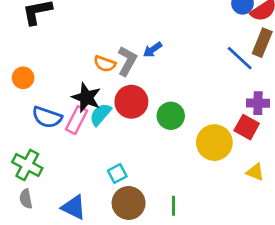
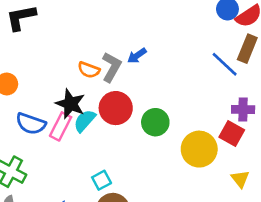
yellow triangle: (255, 172) -> (240, 179), turned 30

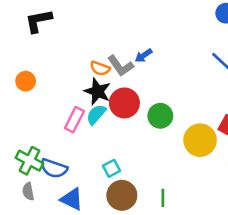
gray L-shape: (111, 67) -> (121, 66), turned 116
black star: (70, 104) -> (97, 91), moved
blue semicircle: (31, 124) -> (54, 168), moved

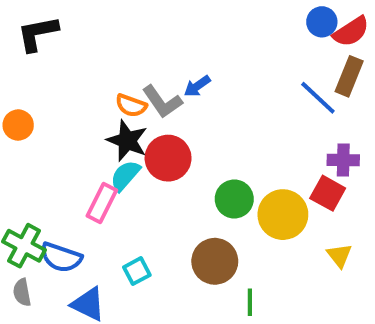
green circle: (160, 116) -> (234, 199), moved
pink rectangle: (74, 120) -> (102, 203), moved
cyan square: (112, 168) -> (137, 271), moved
brown circle: (122, 195) -> (215, 261), moved
green line: (163, 198) -> (250, 302), moved

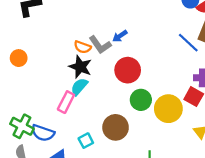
red circle: (168, 158) -> (128, 70), moved
brown circle: (215, 261) -> (116, 127), moved

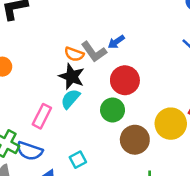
green circle: (141, 100) -> (113, 110), moved
pink rectangle: (66, 102) -> (42, 116), moved
brown circle: (116, 127) -> (135, 140), moved

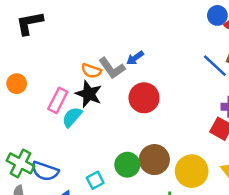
cyan semicircle: (70, 99) -> (72, 117), moved
green circle: (113, 110) -> (127, 165), moved
pink rectangle: (42, 116) -> (58, 100), moved
yellow circle: (171, 124) -> (192, 171), moved

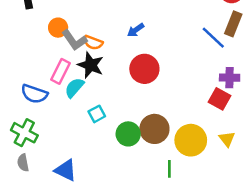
gray L-shape: (112, 68) -> (74, 40), moved
orange circle: (17, 84) -> (58, 28), moved
blue semicircle: (45, 171) -> (34, 94), moved
cyan square: (95, 180) -> (97, 114), moved

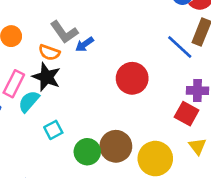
blue arrow: (136, 30) -> (85, 44), moved
gray L-shape: (74, 40) -> (64, 32), moved
red circle: (144, 69) -> (132, 78), moved
yellow triangle: (227, 139) -> (197, 146), moved

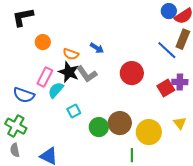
gray L-shape: (64, 32) -> (87, 74), moved
blue arrow: (85, 44) -> (97, 48), turned -112
red square: (187, 114) -> (166, 88), moved, turned 30

